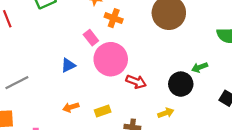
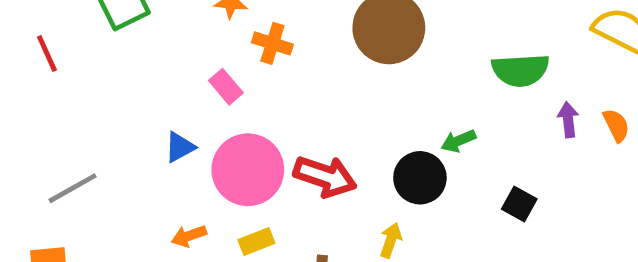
pink circle: (111, 59) -> (248, 170), moved
red arrow: (136, 82) -> (325, 176), size x1.4
yellow arrow: (166, 113) -> (391, 240), turned -49

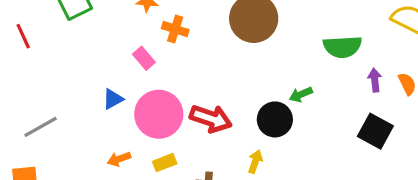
black square: (519, 204) -> (375, 131), moved, size x1.5

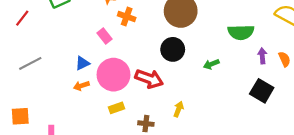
red line: (23, 36) -> (22, 18), turned 60
black circle: (275, 119) -> (173, 49), moved
gray line: (41, 127) -> (30, 63), moved
orange arrow: (119, 159) -> (81, 86), moved

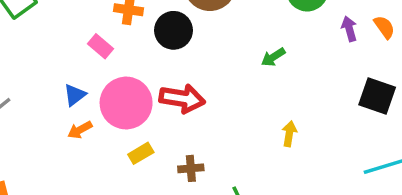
black circle: (173, 49) -> (174, 30), moved
black square: (262, 91) -> (377, 96), moved
yellow arrow: (179, 109) -> (289, 134), moved

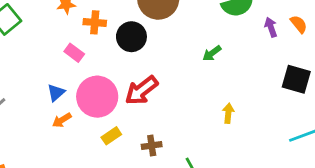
red arrow: (182, 98) -> (141, 90), turned 136

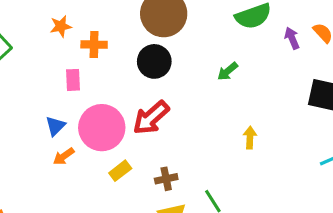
black circle: (131, 37) -> (154, 61), moved
pink rectangle: (74, 53) -> (73, 80), turned 54

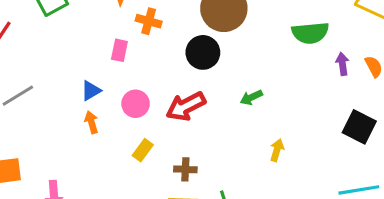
green arrow: (228, 71) -> (251, 97), moved
pink circle: (102, 128) -> (136, 104), size x0.6
orange arrow: (64, 156) -> (91, 122), turned 95
yellow rectangle: (120, 171) -> (143, 150), turned -30

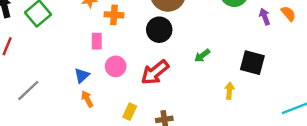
pink circle: (136, 104) -> (116, 66), moved
black square: (359, 127) -> (252, 63), moved

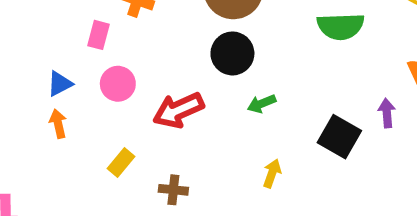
purple arrow: (265, 17) -> (387, 113), moved
black circle: (159, 30) -> (232, 53), moved
yellow arrow: (229, 91) -> (272, 173), moved

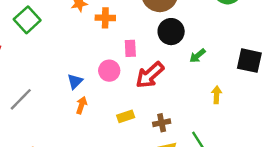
pink rectangle: (99, 35) -> (130, 48), moved
orange arrow: (58, 124) -> (81, 105), turned 49
yellow rectangle: (121, 162) -> (126, 116), turned 49

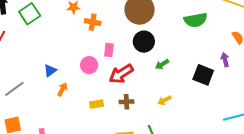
blue triangle: (75, 81) -> (50, 71), moved
yellow arrow: (217, 95) -> (164, 100), moved, turned -128
gray line: (21, 99) -> (14, 89), moved
brown cross: (162, 123) -> (126, 102), moved

